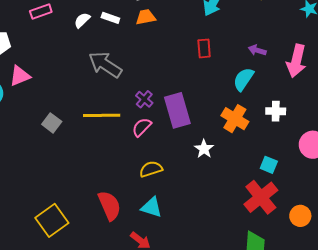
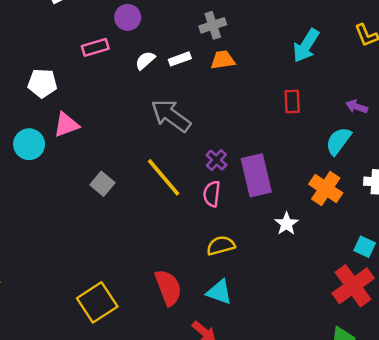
white rectangle: (110, 18) -> (180, 59), turned -42
yellow line: (102, 115) -> (164, 177), turned 48
pink semicircle: (142, 127) -> (212, 194), turned -40

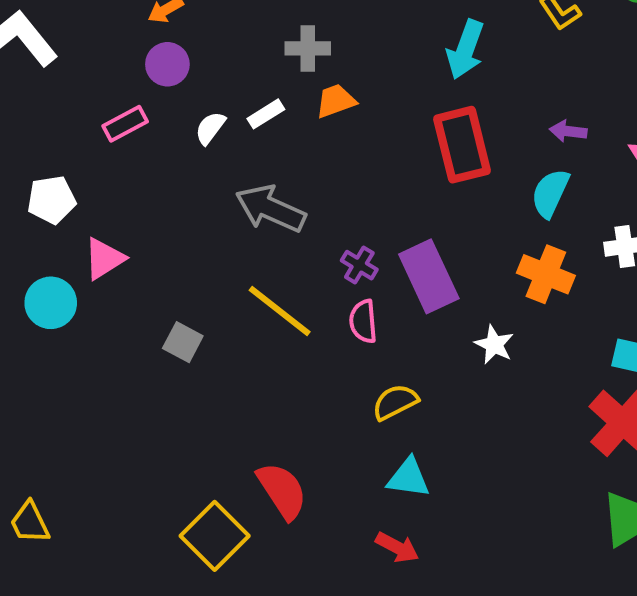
gray cross: (213, 25) -> (308, 48), turned 30
red rectangle: (292, 101) -> (462, 145), size x1.8
red semicircle: (168, 288) -> (282, 491), moved

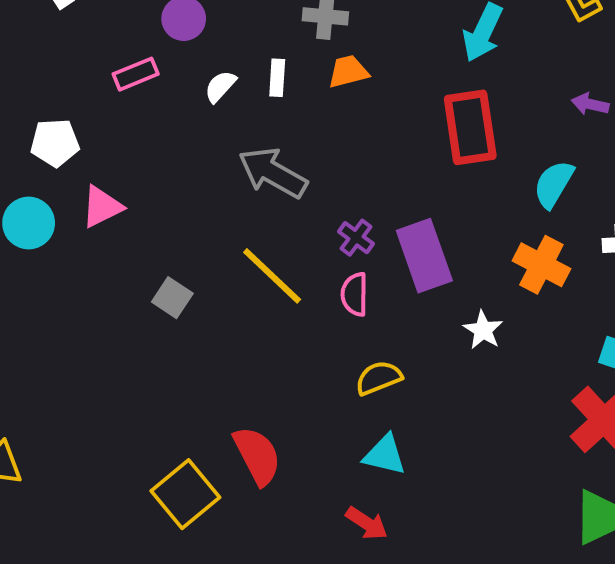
white rectangle: (266, 114) -> (277, 78), turned -60
purple arrow: (568, 131) -> (590, 104), moved
cyan circle: (51, 303) -> (29, 223), moved

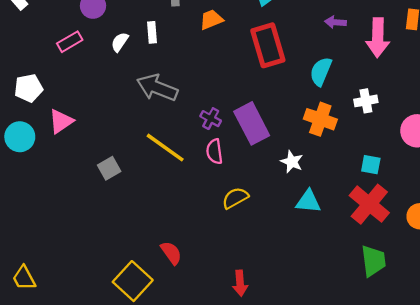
orange trapezoid: (348, 72) -> (211, 20), moved
gray square: (172, 298) -> (109, 168), turned 35
cyan triangle: (385, 455) -> (308, 202), moved
red semicircle: (257, 456) -> (171, 253), size x0.7
red arrow: (367, 523) -> (240, 283), turned 60

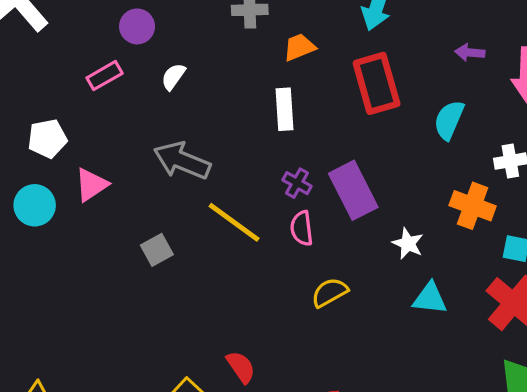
white rectangle: (152, 32) -> (284, 109), moved, size x1.4
gray arrow: (157, 88) -> (182, 161), moved
orange cross: (320, 119) -> (473, 206), moved

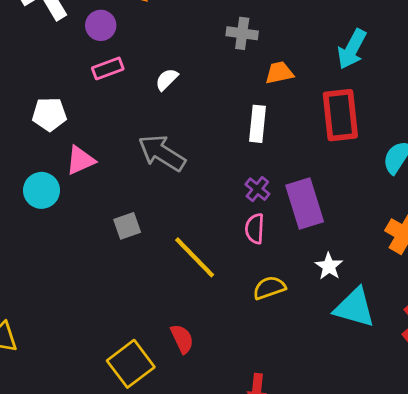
purple circle: (137, 26) -> (101, 25), moved
cyan circle: (35, 205) -> (41, 190), moved
yellow line: (234, 222) -> (195, 257), moved
white star: (408, 244) -> (329, 266), moved
cyan triangle: (430, 298) -> (355, 308), size x1.4

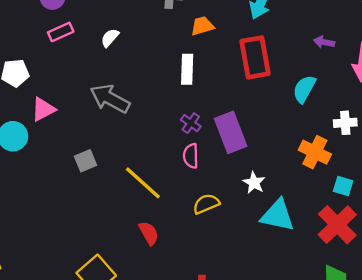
red semicircle: (182, 339) -> (149, 233), moved

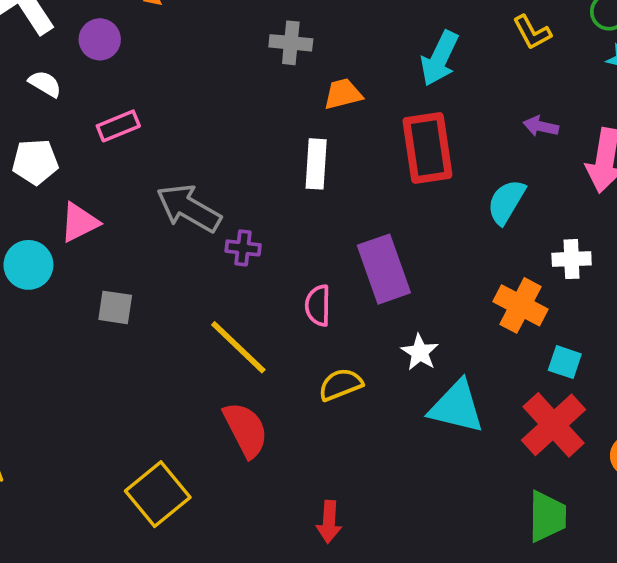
pink rectangle: (61, 32) -> (118, 126), moved
white semicircle: (110, 38) -> (45, 84), moved, turned 78
purple cross: (191, 123) -> (243, 248), moved, turned -30
gray square: (85, 161) -> (115, 307), moved, turned 30
red semicircle: (149, 233) -> (246, 430), size x1.4

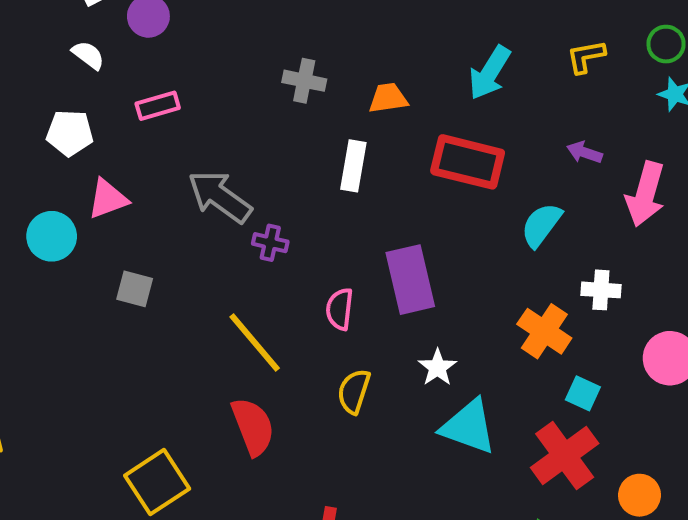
yellow L-shape: (532, 32) -> (586, 57), turned 102
gray cross: (291, 43) -> (304, 81), moved
red rectangle: (427, 148) -> (468, 162), turned -74
yellow semicircle: (341, 385) -> (354, 391), turned -57

